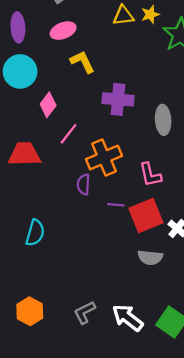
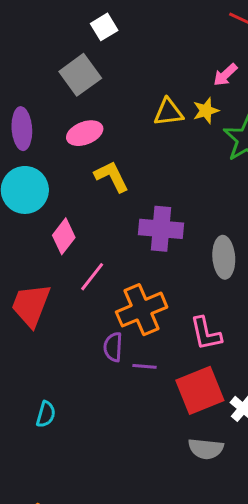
red trapezoid: (24, 154) -> (31, 305), turned -68
purple line: (116, 205) -> (145, 366), moved
cyan semicircle: (35, 233) -> (46, 414), size x0.7

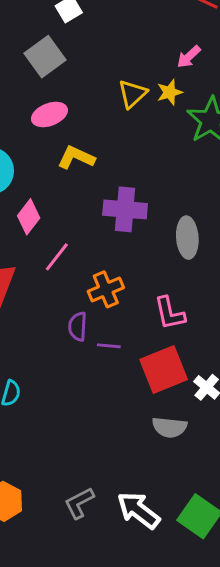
yellow triangle: (168, 112) -> (132, 94), turned -36
yellow L-shape: (112, 176) -> (76, 158), turned -39
orange cross: (142, 310) -> (106, 289), size x0.7

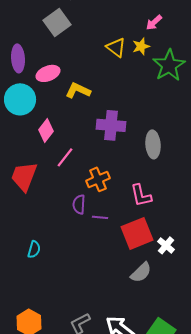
yellow triangle: (132, 94) -> (116, 47), turned -40
pink ellipse: (49, 115) -> (48, 73), moved
gray semicircle: (170, 427) -> (141, 272), turned -50

